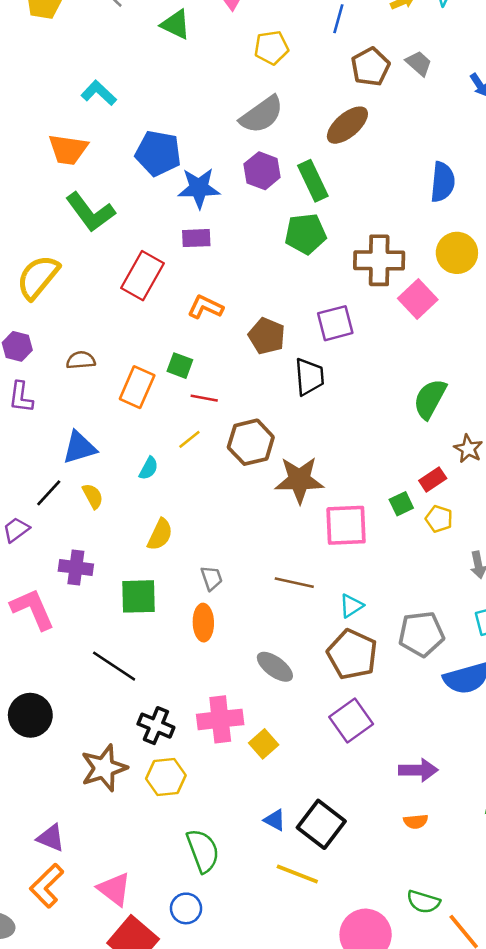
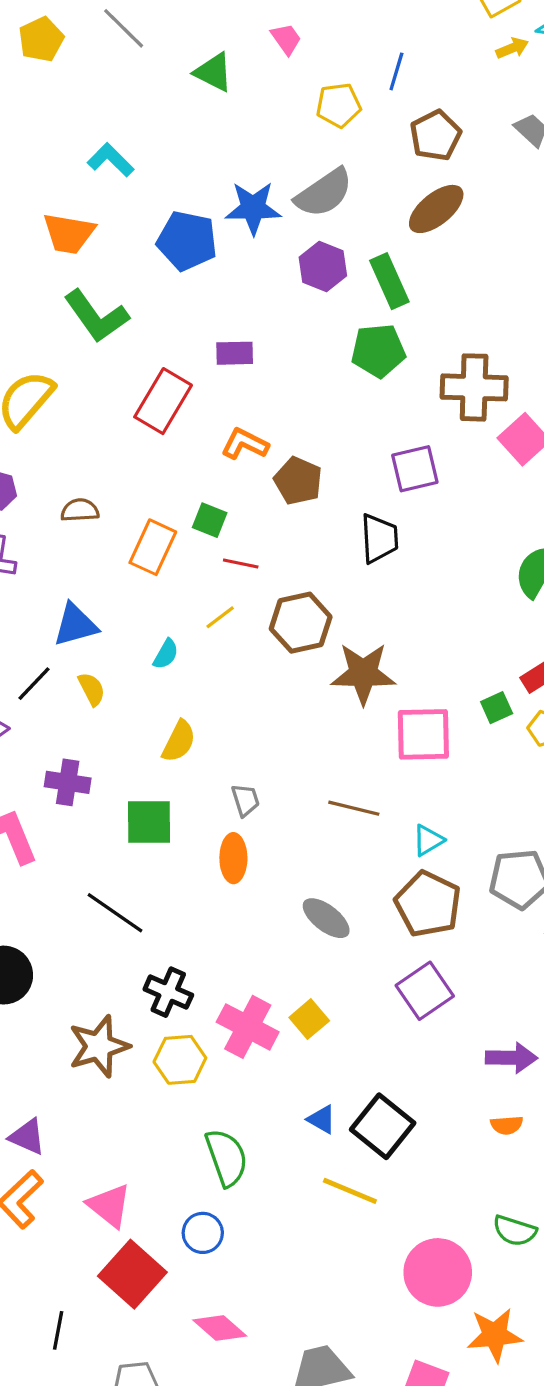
blue line: (338, 19) -> (396, 71), moved
brown pentagon: (370, 67) -> (436, 136), moved
blue star: (199, 188) -> (253, 208), moved
brown pentagon: (267, 336) -> (298, 481), moved
pink cross: (220, 719) -> (248, 1027), moved, turned 33

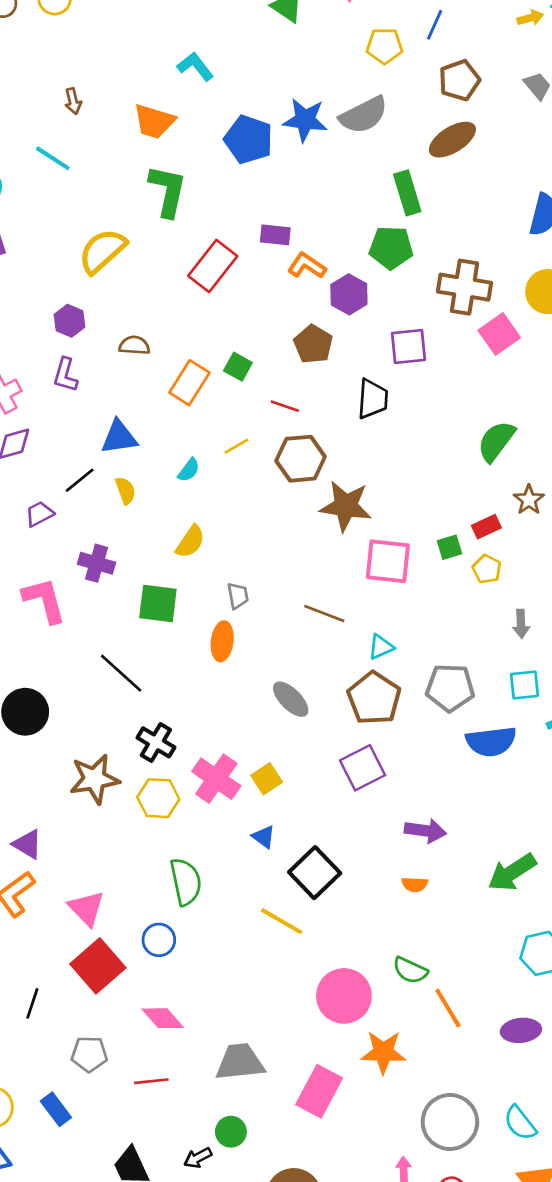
purple hexagon: (323, 267) -> (349, 294), moved
green L-shape: (96, 316) -> (168, 191), turned -140
orange L-shape: (245, 444) -> (307, 266), moved
red line: (241, 564) -> (285, 406), moved
blue triangle: (322, 1119) -> (264, 837), moved

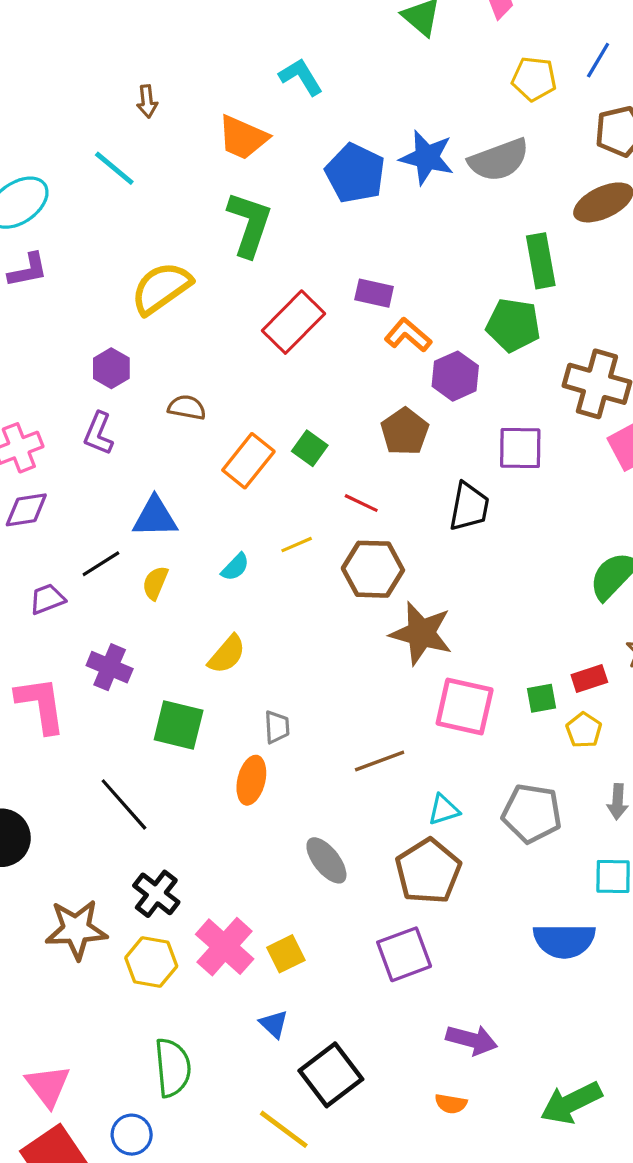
yellow semicircle: (125, 491) -> (155, 583), turned -144
brown line: (324, 614) -> (380, 761), turned -48
gray pentagon: (450, 688) -> (532, 813), moved

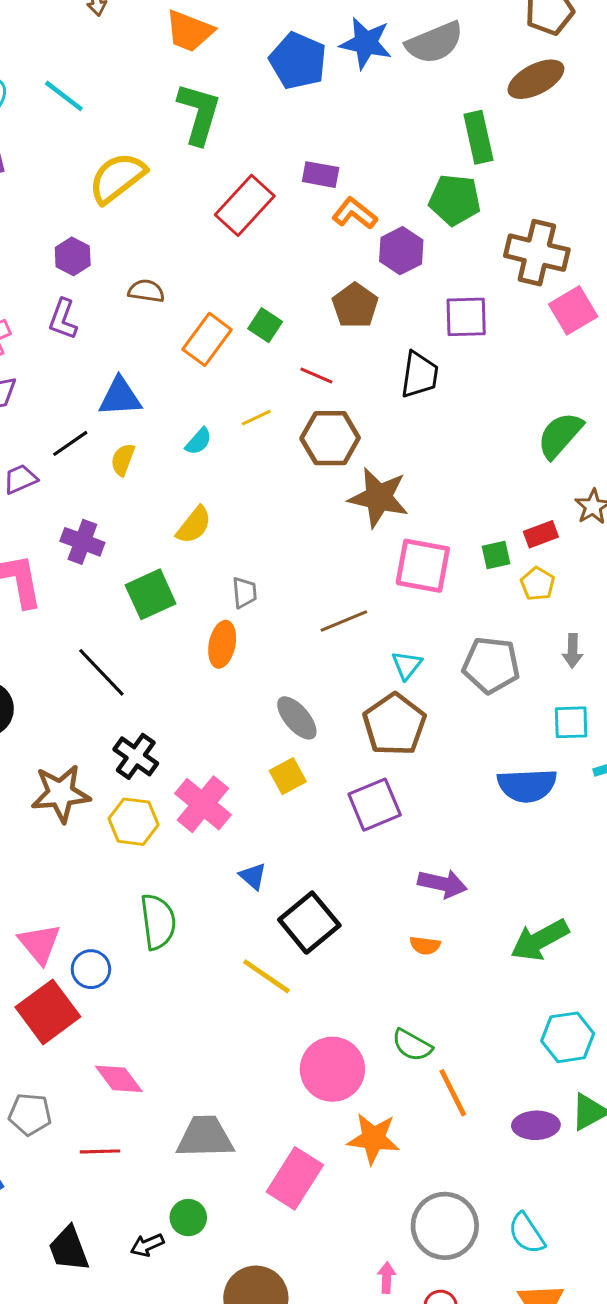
cyan line: (114, 168) -> (64, 96), moved
green square: (179, 725) -> (151, 594), turned -36
cyan triangle: (444, 810) -> (407, 665), turned -32
yellow square: (286, 954) -> (288, 776), moved
blue circle: (132, 1135) -> (91, 969), moved

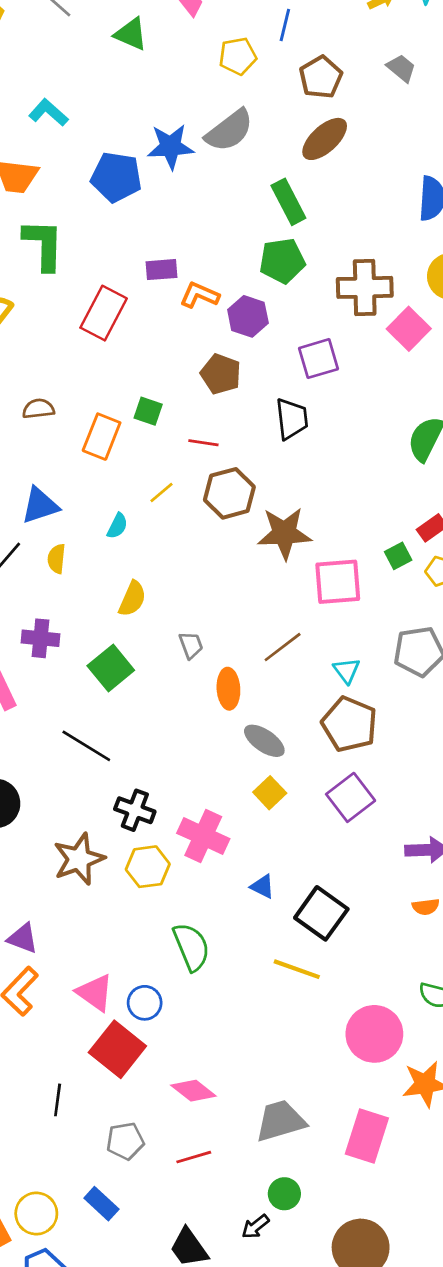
orange ellipse: (222, 644) -> (228, 689), moved

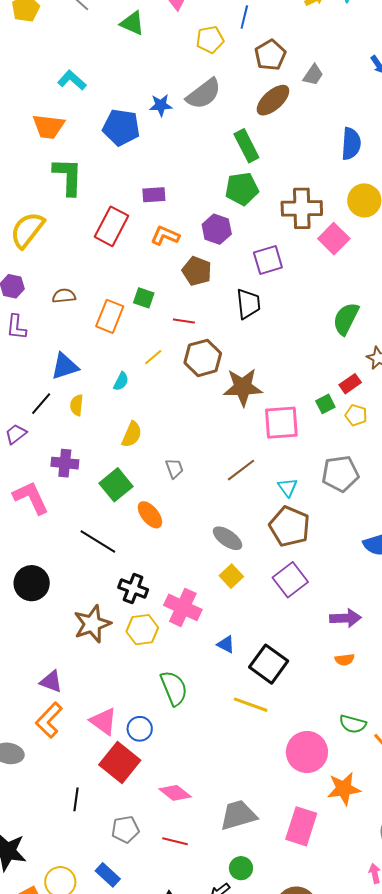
gray trapezoid: (401, 68) -> (313, 75), moved, turned 85
blue star: (171, 147) -> (161, 105), size x0.7
orange L-shape: (199, 295) -> (165, 236), moved
orange ellipse: (228, 689) -> (150, 515), moved, turned -36
red line: (194, 1157) -> (175, 841), turned 30

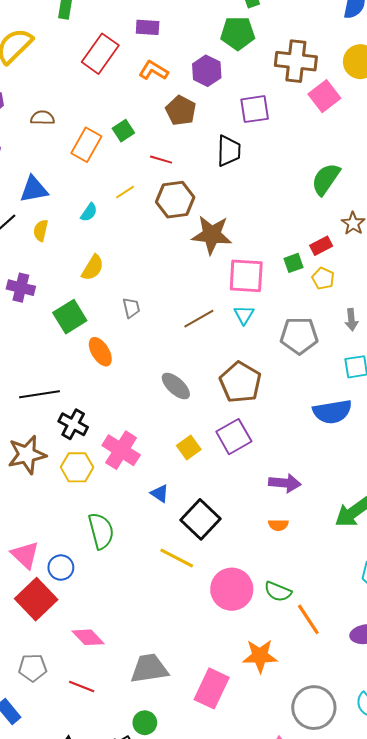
green square: (144, 298) -> (123, 131), turned 30
cyan triangle: (288, 487) -> (244, 315), moved
black line: (98, 542) -> (40, 394), moved, turned -48
yellow square: (231, 576) -> (189, 448), moved
pink circle: (307, 752) -> (232, 589), moved

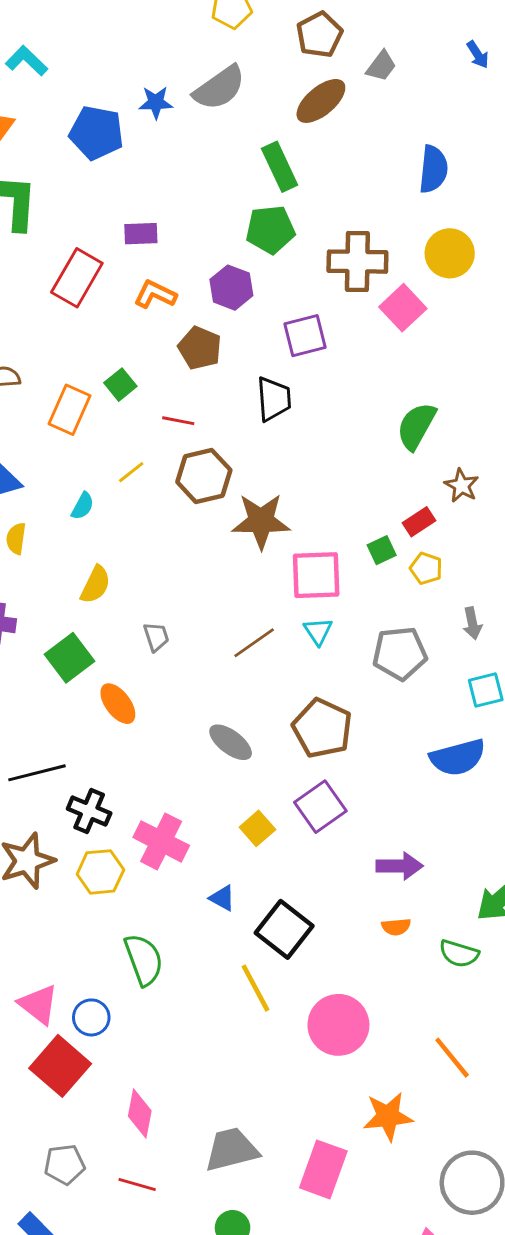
yellow line: (177, 558) -> (255, 988), turned 40
green semicircle: (278, 592) -> (459, 954), moved
pink diamond: (88, 637) -> (140, 1113), turned 60

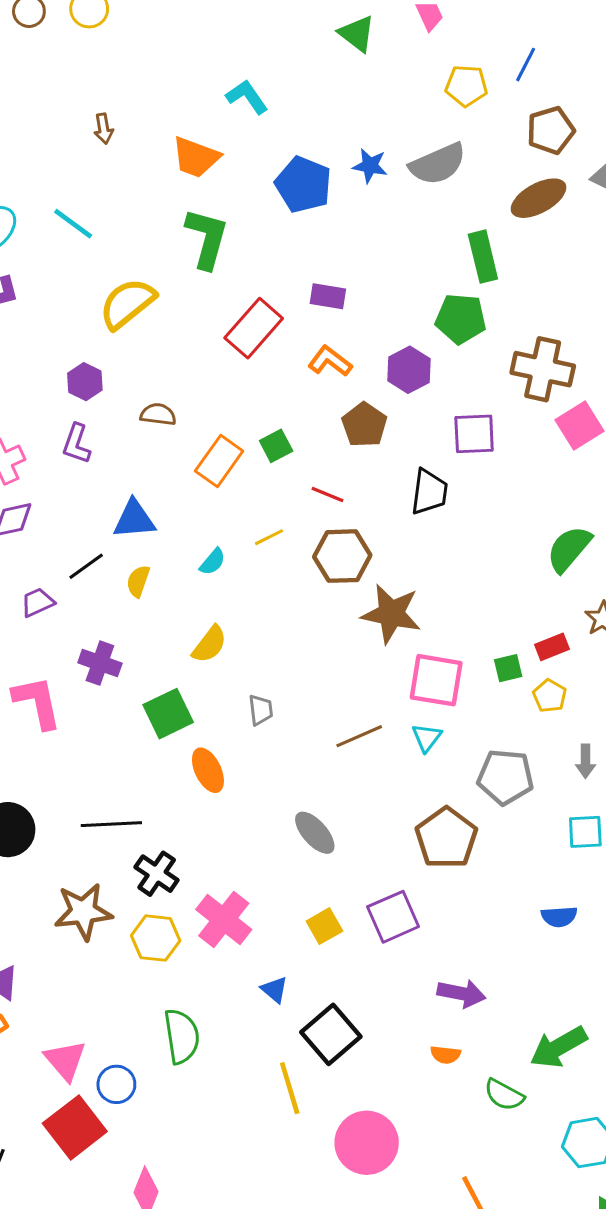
brown pentagon: (322, 728) -> (446, 838), moved
blue semicircle: (458, 757) -> (559, 917), moved, size x0.6

